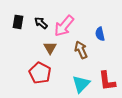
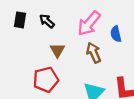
pink arrow: (64, 26) -> (89, 23), moved
red pentagon: (40, 73) -> (46, 80), turned 30

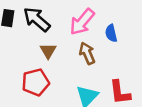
black arrow: (47, 21) -> (37, 19), size x1.6

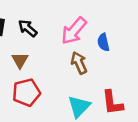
black arrow: (37, 19) -> (28, 28), size x0.7
brown triangle: (48, 51) -> (20, 60), moved

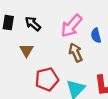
red pentagon: (26, 92) -> (47, 79), moved

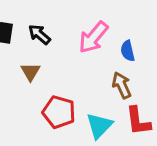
brown arrow: (76, 53) -> (122, 85), moved
red pentagon: (47, 79) -> (59, 112), turned 30

